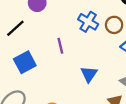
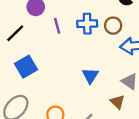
blue cross: (88, 22) -> (87, 24), turned -30
purple line: (60, 46) -> (57, 26), moved

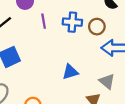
blue triangle: (90, 76) -> (70, 72), turned 35

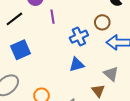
blue cross: (72, 22) -> (79, 37), moved, turned -30

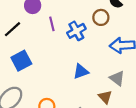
brown circle: (102, 22) -> (101, 17), moved
blue cross: (79, 37) -> (76, 31), moved

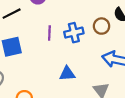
purple line: (52, 24) -> (49, 33), moved

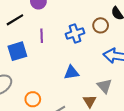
purple line: (49, 33) -> (42, 36), moved

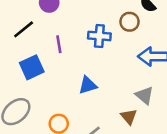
blue cross: (75, 33) -> (99, 36), turned 30
blue triangle: (71, 73) -> (88, 85), moved

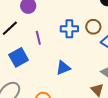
brown circle: (129, 22) -> (93, 27), moved

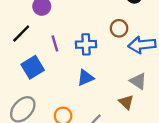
blue cross: (69, 29) -> (86, 44), moved

